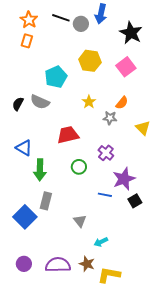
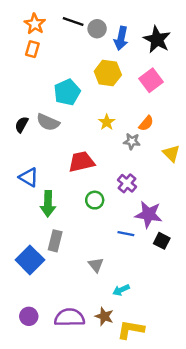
blue arrow: (101, 14) -> (121, 38), moved
purple star: (124, 179) -> (149, 214), turned 30
black square: (135, 201) -> (162, 241), turned -32

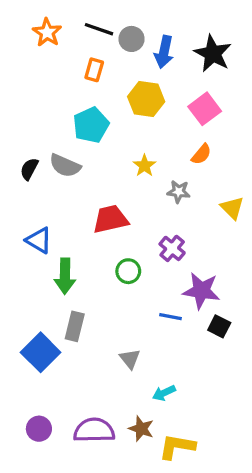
orange rectangle: (32, 49) -> (94, 70), moved
orange semicircle: (146, 123) -> (201, 154), moved

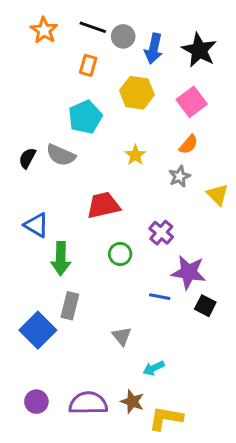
gray star: (179, 192) -> (179, 176), moved, turned -30

